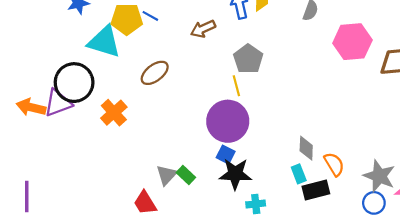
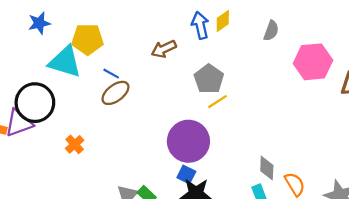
blue line: (150, 16) -> (111, 74), moved
yellow line: (236, 86) -> (217, 102), moved, turned 72
orange cross: (114, 113) -> (75, 144), moved, size x0.7

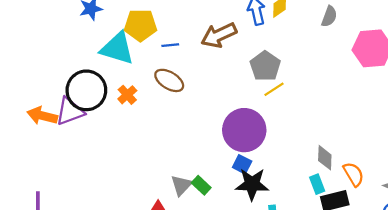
brown arrow: (164, 49) -> (219, 35), size x1.4
blue line: (111, 74) -> (170, 45), moved, turned -35
brown ellipse: (115, 93) -> (169, 80), turned 68
orange cross: (75, 144) -> (127, 95), moved

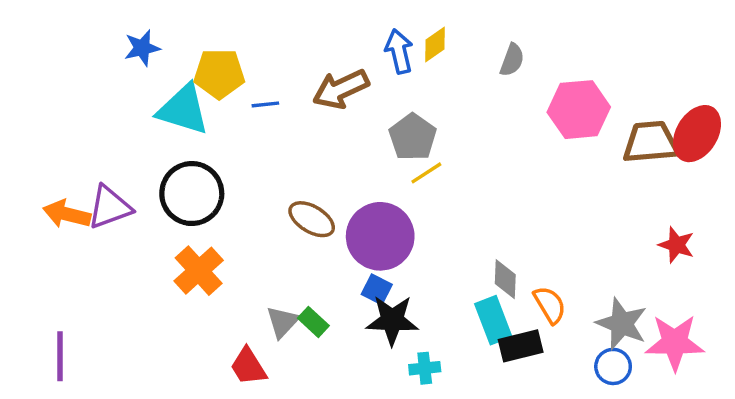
brown ellipse: (169, 80) -> (312, 219), moved
black circle: (86, 90) -> (192, 194), moved
orange cross: (127, 95) -> (199, 271), moved, size x1.6
cyan rectangle: (317, 184) -> (493, 320), size x1.5

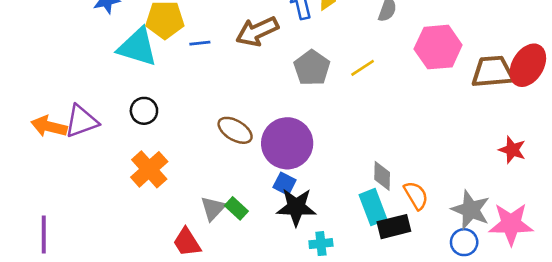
yellow line: (426, 173) -> (363, 68), moved
black circle: (192, 194) -> (144, 111), size x0.6

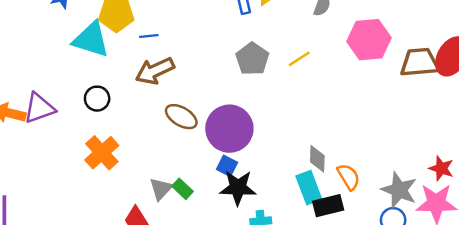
brown arrow: (257, 31) -> (155, 71), moved
red star: (512, 150) -> (441, 168), moved

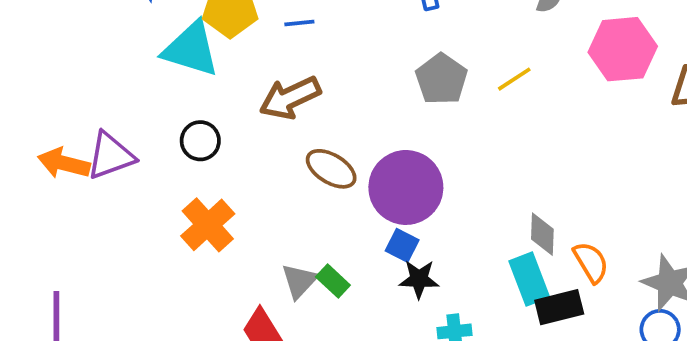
blue line: (149, 36) -> (299, 23), moved
black star: (238, 188) -> (419, 279), size x0.7

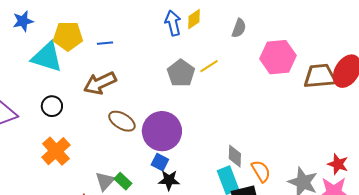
yellow line: (514, 79) -> (209, 66), moved

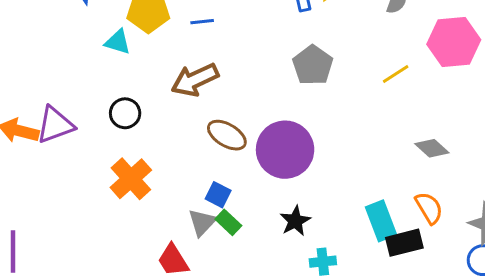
cyan triangle: (47, 57) -> (118, 42), size x0.6
yellow line: (209, 66) -> (396, 74), moved
gray diamond: (235, 156) -> (432, 148), moved, turned -50
blue square: (160, 162) -> (218, 195), moved
black star: (169, 180) -> (295, 221), turned -30

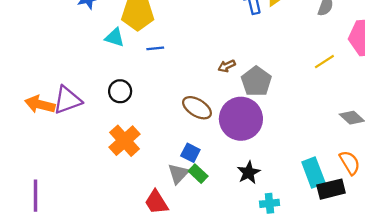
blue line: (202, 22) -> (155, 48), moved
gray pentagon: (313, 65) -> (256, 81), moved
brown arrow: (195, 80) -> (227, 66), moved, size x0.5

